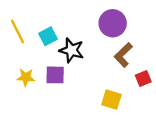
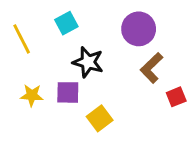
cyan square: (48, 36) -> (66, 23), moved
yellow square: (111, 100) -> (100, 118), moved, turned 36

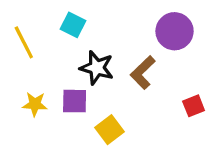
cyan square: (66, 23) -> (73, 25), turned -35
purple circle: (139, 29) -> (175, 31), moved
brown L-shape: (152, 68) -> (143, 72), moved

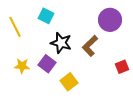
purple square: (75, 101) -> (47, 64), turned 36

